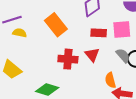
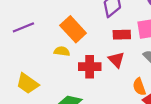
yellow semicircle: (20, 33) -> (62, 51), moved

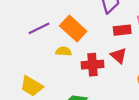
purple line: (23, 27) -> (39, 28), moved

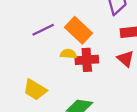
red cross: (93, 65) -> (87, 60), moved

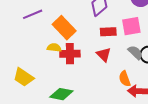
purple line: (43, 30) -> (33, 14), moved

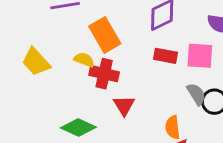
red triangle: (104, 55) -> (124, 105), moved
yellow trapezoid: (23, 77) -> (36, 62), moved

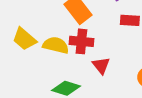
yellow semicircle: (84, 60) -> (56, 45), moved, size x1.5

